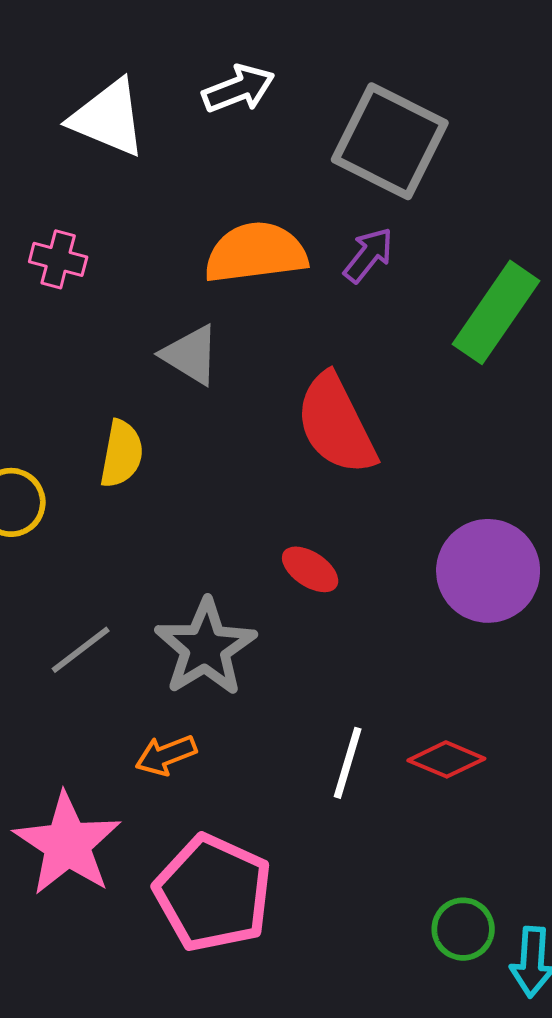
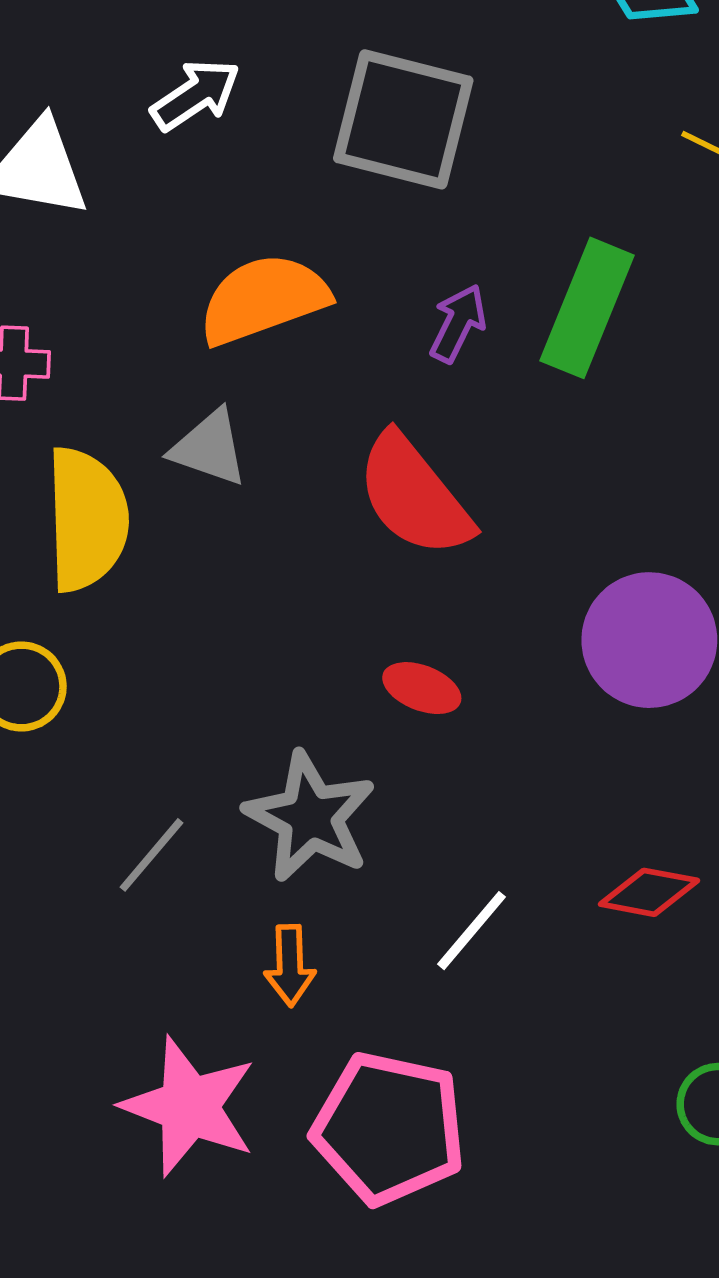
purple arrow: (368, 255) -> (458, 323), moved
yellow semicircle: (122, 454) -> (87, 519), moved, size x1.6
orange arrow: (166, 755) -> (290, 966), turned -58
white line: (348, 763) -> (472, 931), moved, turned 36

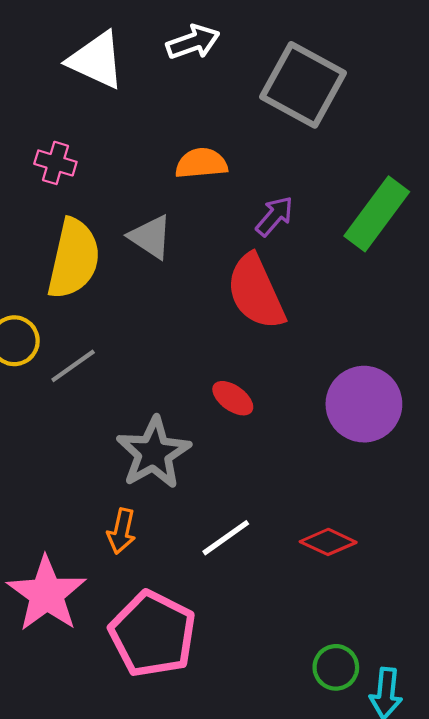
orange semicircle: (264, 299) -> (201, 163), size x0.7
purple arrow: (458, 323) -> (275, 216), moved
gray line: (152, 855) -> (73, 366), moved

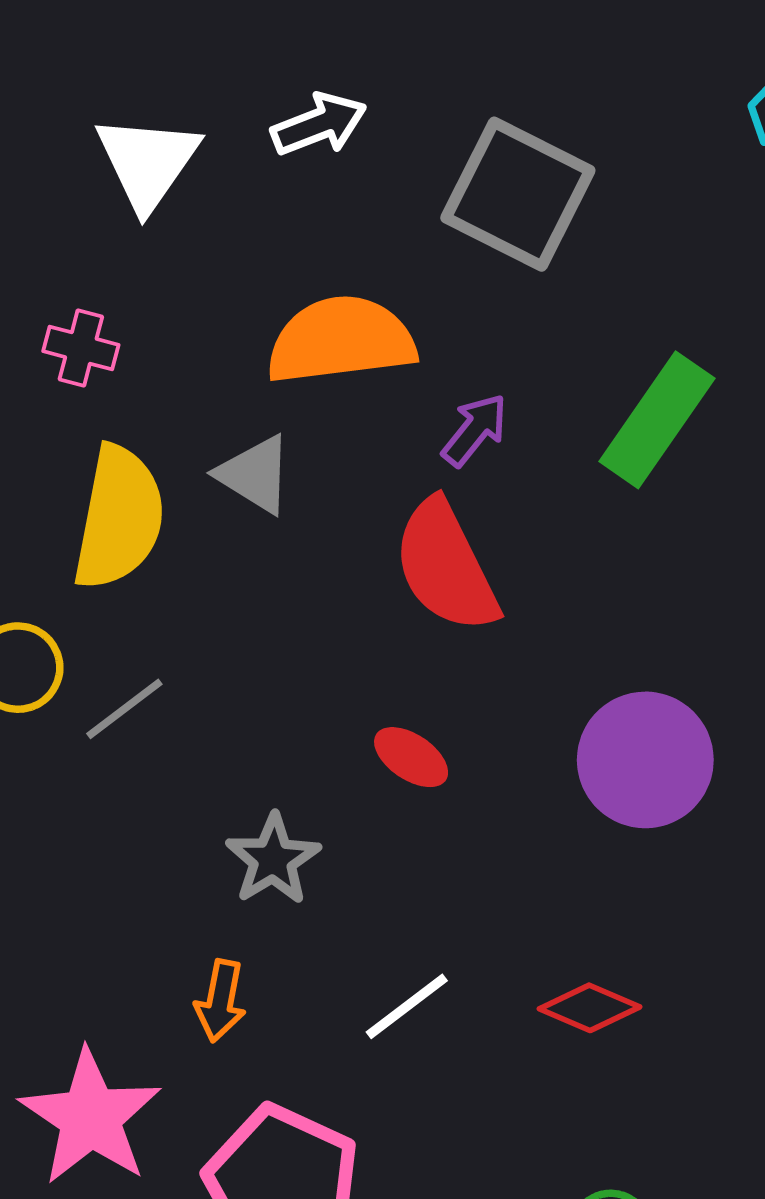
white triangle: (96, 60) -> (147, 162), turned 42
orange semicircle: (201, 163) -> (341, 340), size x1.6
gray star: (154, 453) -> (273, 859), size x0.7

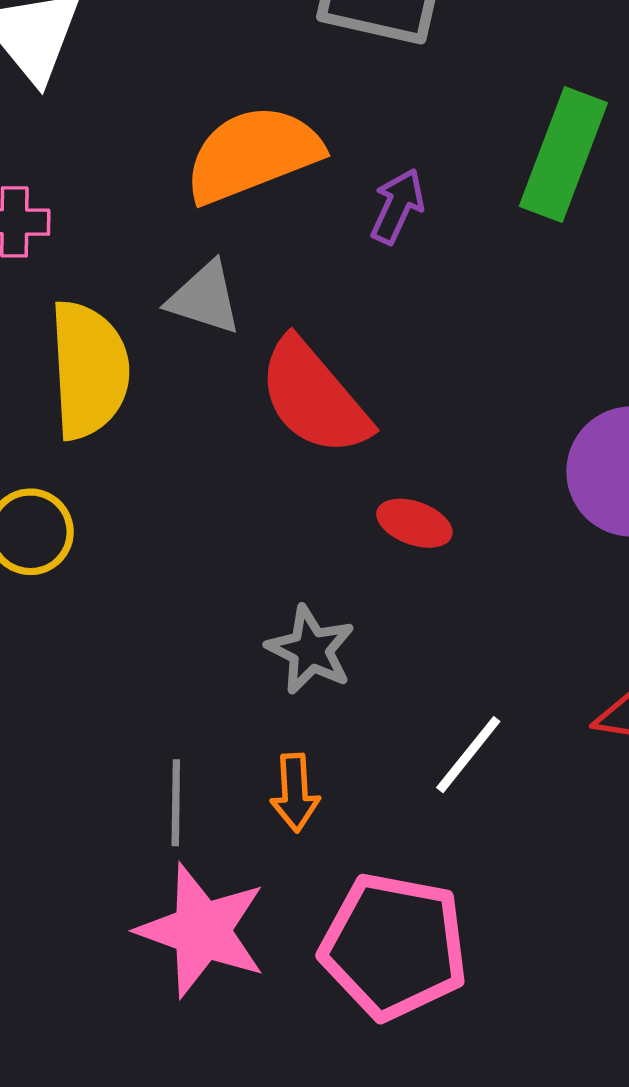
red semicircle: (446, 566) -> (314, 397), moved
gray line: (124, 709) -> (176, 803), moved, turned -38

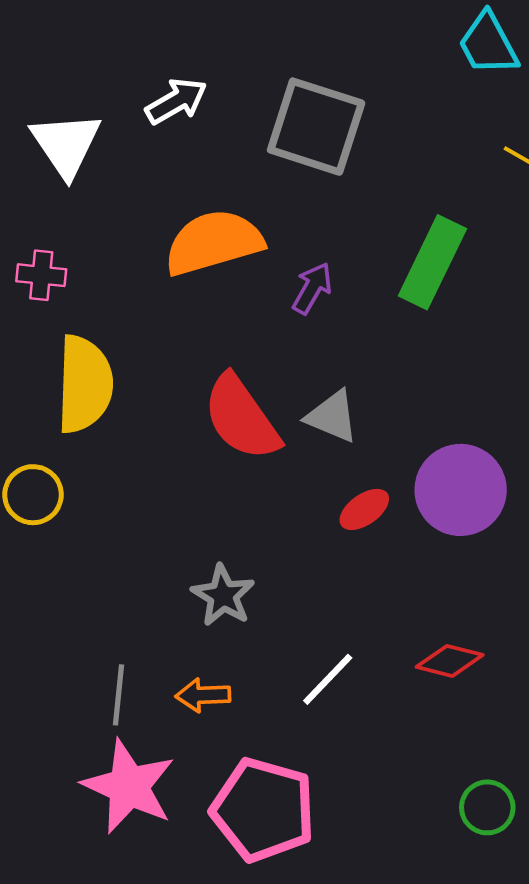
gray triangle: (205, 298) -> (332, 416), moved
red ellipse: (414, 523) -> (364, 509), moved, turned -60
orange arrow: (295, 793) -> (203, 695), turned 86

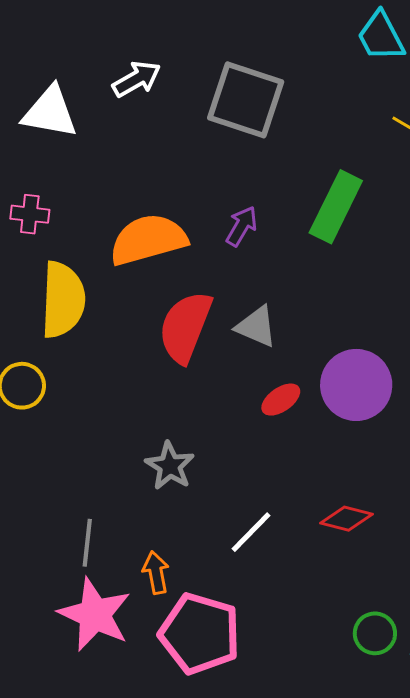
white triangle: (66, 144) -> (50, 112), turned -46
orange semicircle: (214, 242) -> (148, 240), moved
red semicircle: (241, 418) -> (185, 327), turned 56
orange arrow: (203, 695) -> (156, 573), moved, turned 81

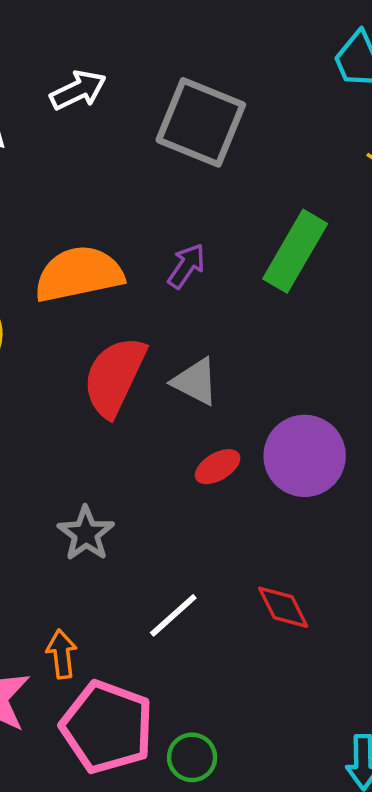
red diamond: (346, 519) -> (283, 607), turned 45
green circle: (375, 633) -> (192, 757), moved

